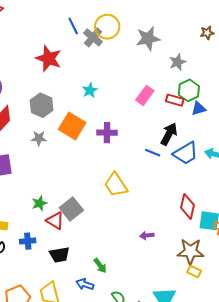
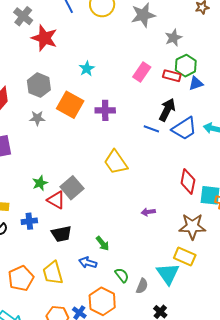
gray cross: (93, 37) -> (23, 16), moved
yellow rectangle: (194, 272) -> (185, 257), moved, size x1.5

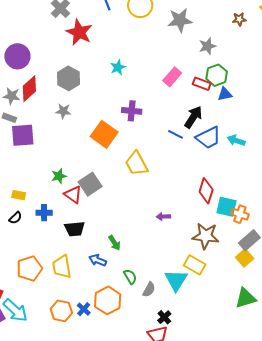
orange square: (70, 105) -> (104, 134), moved

